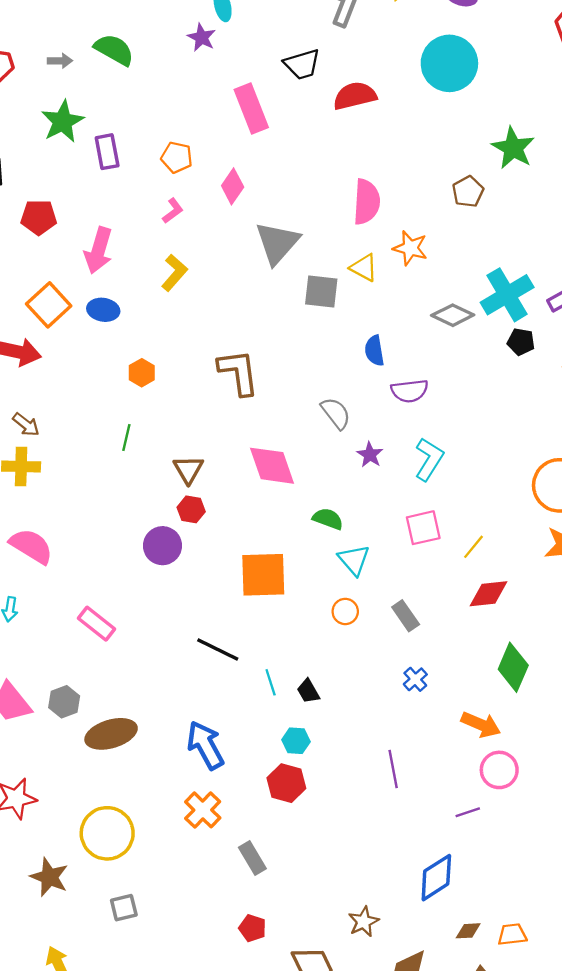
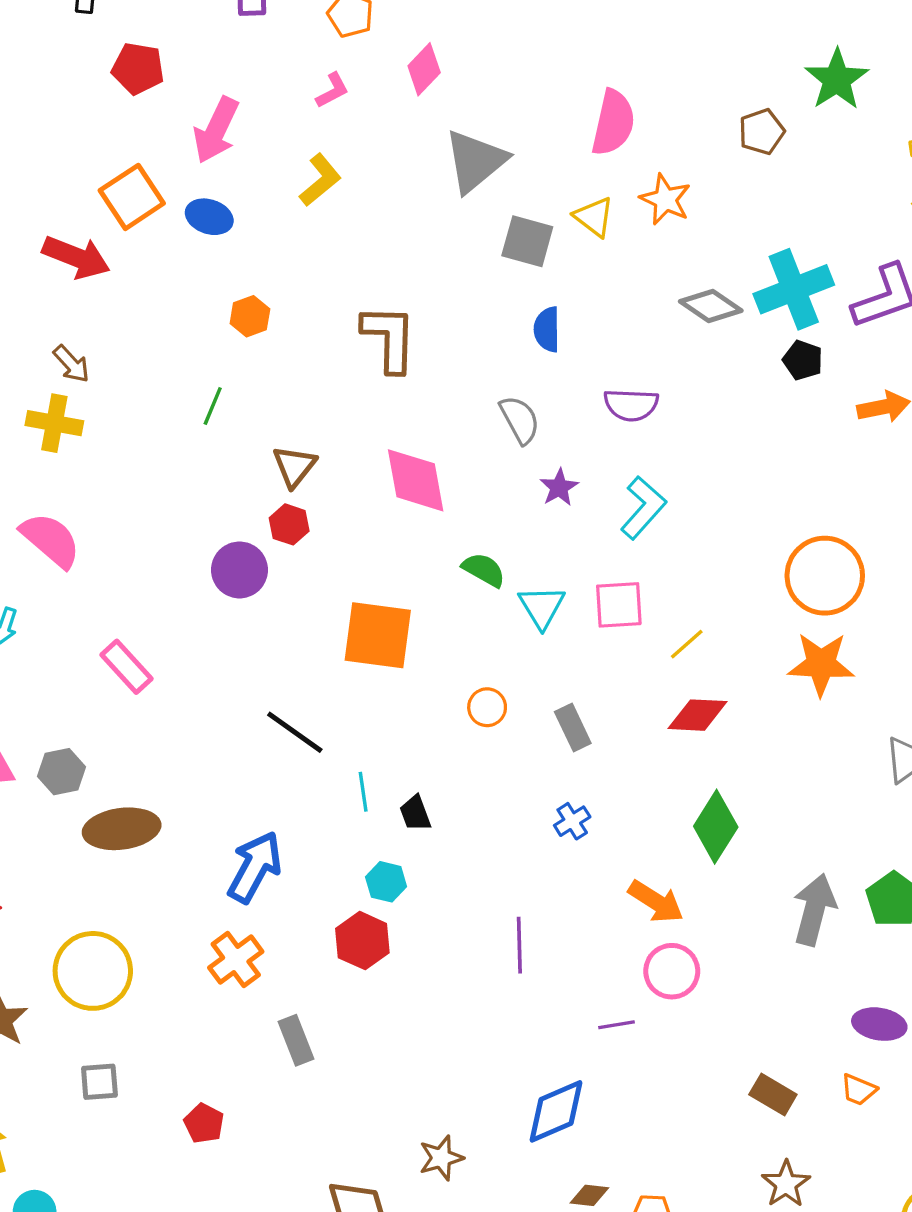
blue semicircle: (374, 351) -> (547, 329), moved
cyan triangle: (354, 560) -> (542, 607), moved
blue arrow: (205, 745) -> (255, 867), turned 48
red pentagon: (252, 928) -> (204, 1123), moved

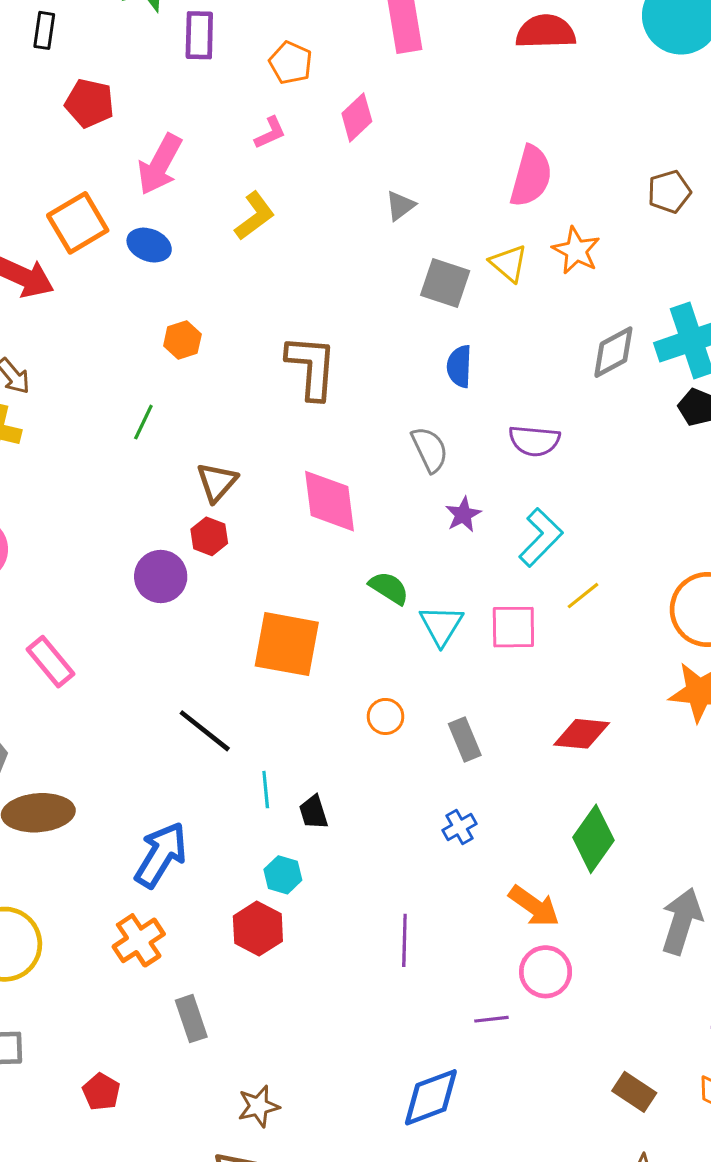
gray triangle: (475, 161) -> (400, 206), size x0.5
gray diamond: (711, 306) -> (613, 352), turned -66
yellow line: (687, 644) -> (583, 596), moved
brown star: (441, 1158) -> (258, 1106), moved

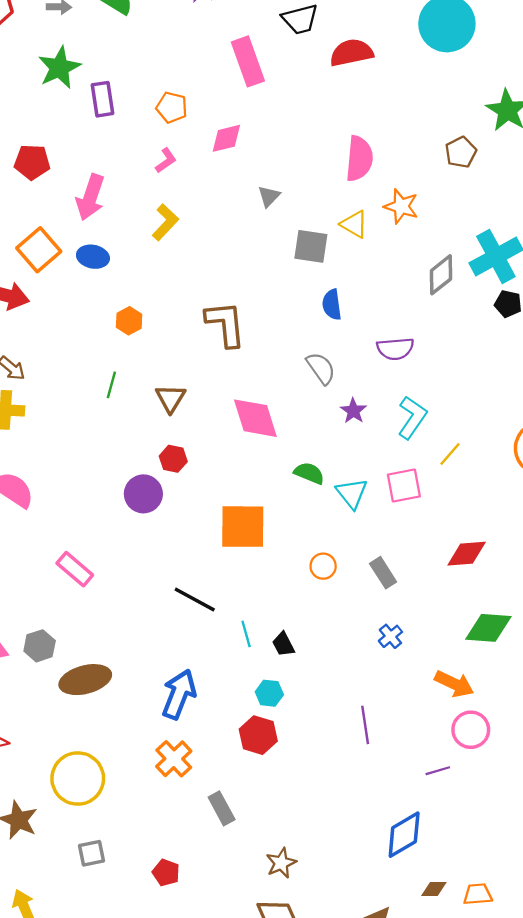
pink diamond: (357, 117) -> (226, 138), turned 40
brown triangle: (217, 482) -> (171, 398), moved
green diamond: (593, 839) -> (488, 628), turned 69

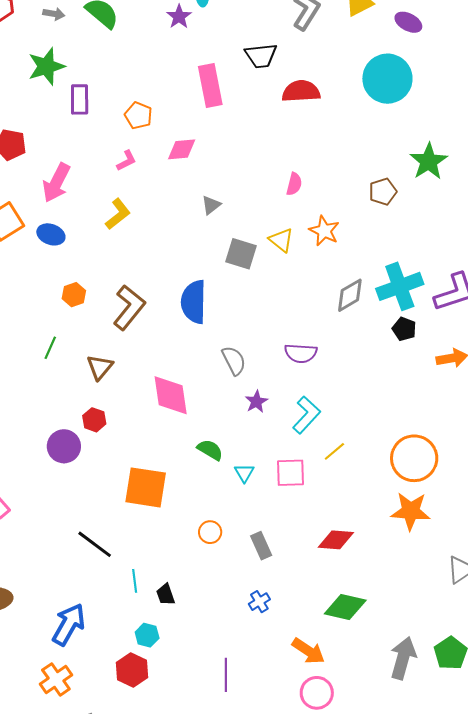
pink semicircle: (359, 159) -> (294, 184), size x0.6
blue semicircle: (332, 305) -> (194, 302), moved, size x1.6
brown L-shape: (225, 324) -> (129, 307), moved, turned 36
cyan triangle: (352, 493) -> (244, 473), size x0.7

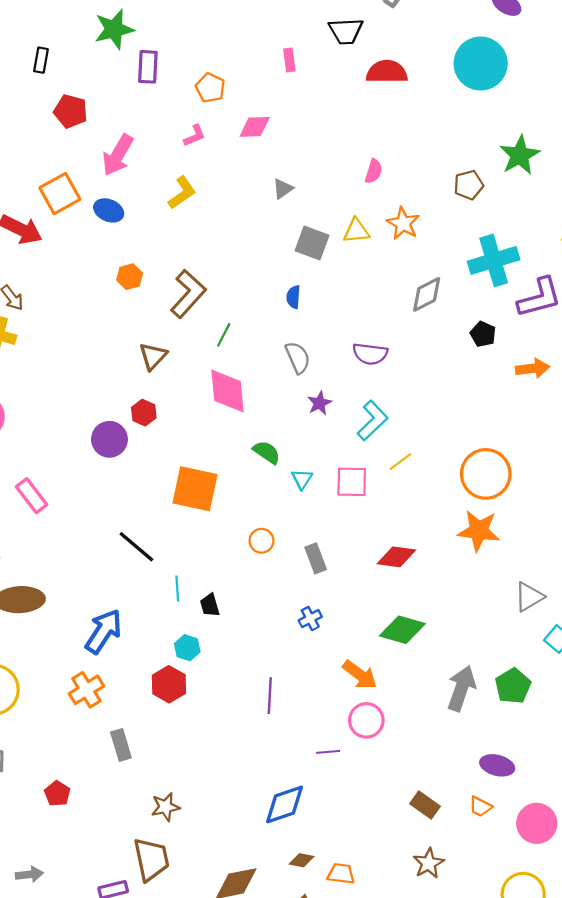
pink rectangle: (210, 85) -> (289, 60), size x0.5
yellow triangle: (281, 240) -> (356, 231), turned -48
cyan cross: (400, 286) -> (494, 260), moved
blue semicircle: (194, 302) -> (293, 297), moved, size x0.5
green line: (50, 348) -> (224, 335), moved

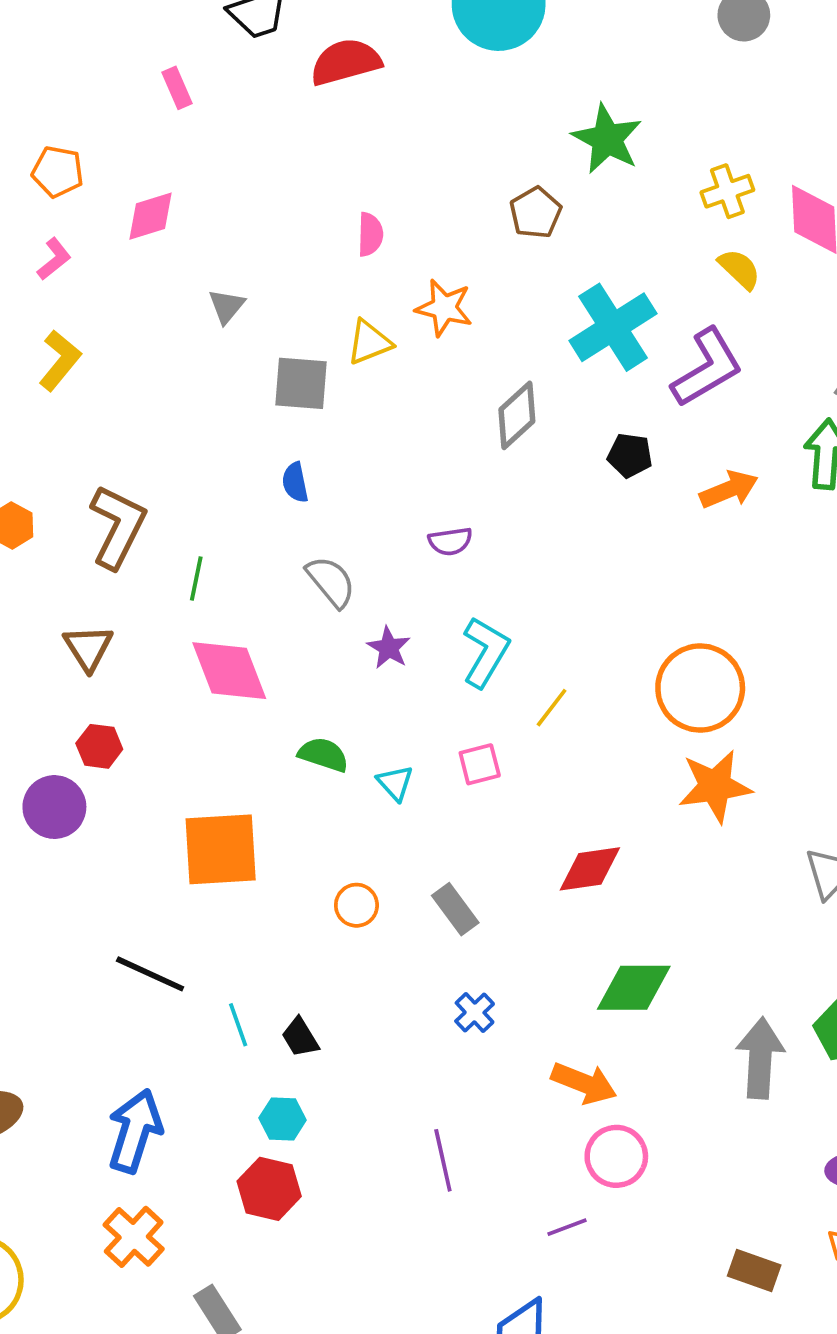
purple semicircle: (370, 354) -> (450, 541), size x0.7
pink square: (352, 482) -> (480, 764), size x0.7

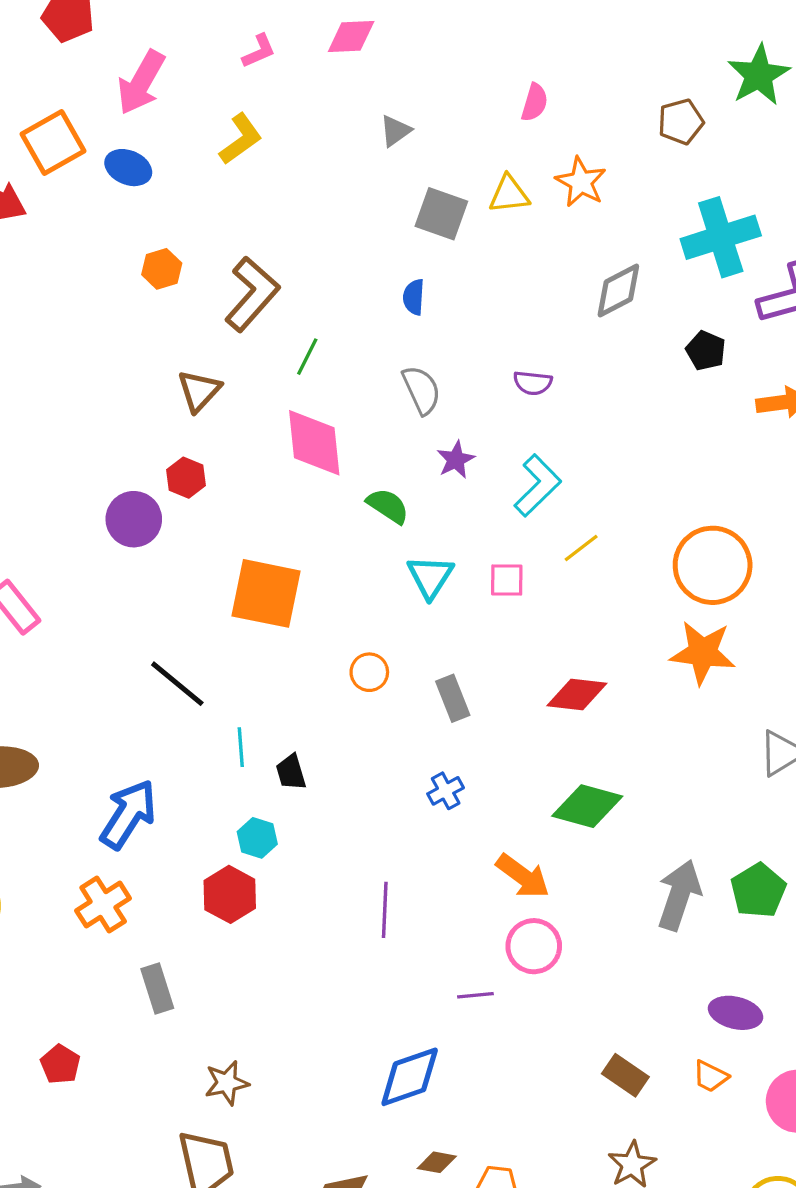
green semicircle: (323, 755) -> (388, 506), moved
cyan triangle: (395, 783) -> (430, 577), size x1.4

